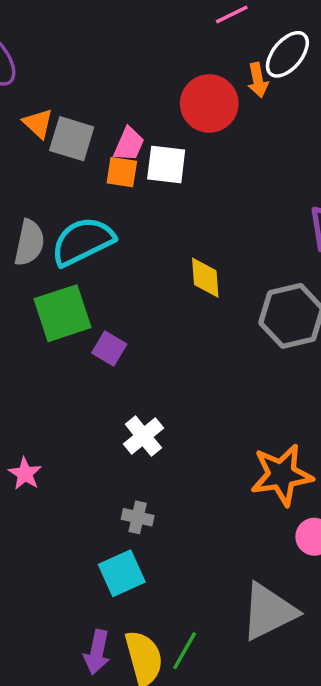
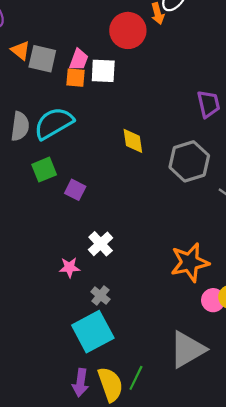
green square: (63, 313) -> (44, 170), size x0.7
pink star: (25, 474) -> (69, 267), moved, turned -30
gray cross: (138, 517) -> (100, 296), turned 30
cyan square: (122, 573) -> (93, 332), size x1.4

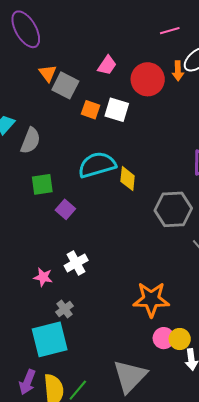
pink trapezoid: (79, 60) -> (107, 65), moved
cyan semicircle: (54, 123) -> (97, 165), moved
gray triangle: (187, 350) -> (130, 376), turned -30

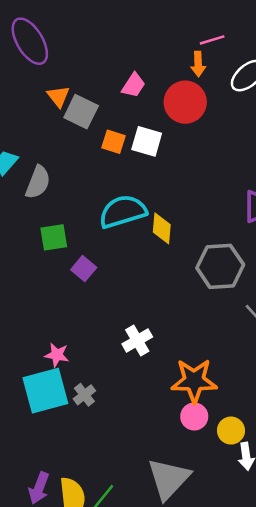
orange arrow: (178, 71) -> (198, 64), moved
white cross: (76, 263) -> (137, 340), moved
pink circle: (164, 338) -> (194, 416), moved
cyan square: (50, 339) -> (45, 391), moved

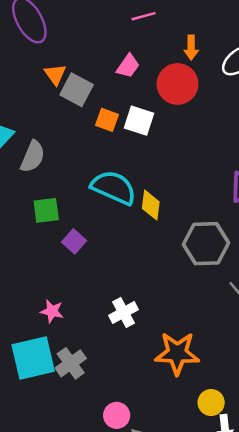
pink line: (212, 40) -> (144, 16), moved
cyan semicircle: (123, 212) -> (114, 188), turned 39
pink star: (57, 355) -> (52, 311), moved
gray cross: (84, 395) -> (71, 363), size x1.4
pink circle: (194, 416) -> (117, 415), moved

